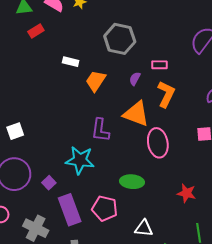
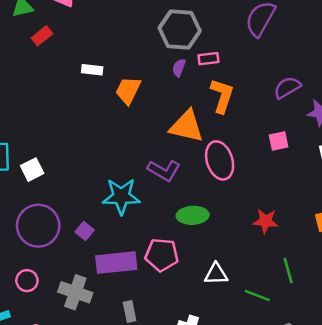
gray hexagon: (120, 39) -> (180, 29), moved
purple semicircle: (135, 79) -> (179, 68), moved
purple L-shape: (100, 130) -> (164, 170), moved, turned -60
purple rectangle: (70, 210) -> (116, 263), turned -68

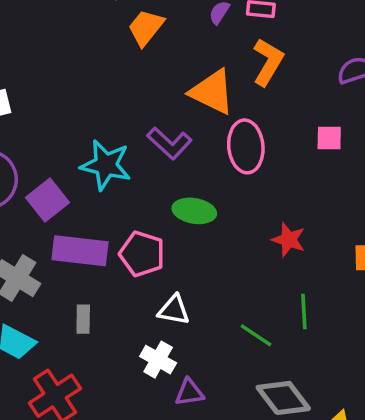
purple square: (85, 231) -> (48, 200), size x1.6
white triangle: (216, 274) -> (174, 310), moved

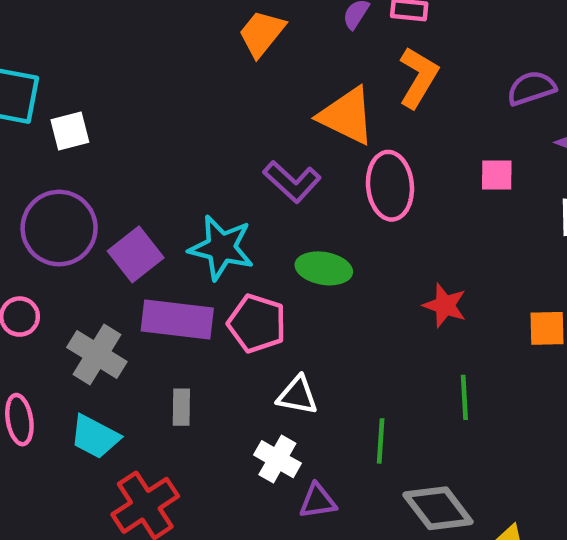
cyan star: (106, 165) -> (221, 248), moved
green line: (256, 335) -> (381, 441), moved, turned 60

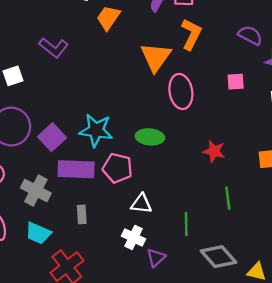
purple semicircle: (531, 88) -> (250, 35), turned 50
orange triangle: (347, 116) -> (156, 57), turned 44
purple L-shape: (292, 182) -> (54, 48), moved
purple triangle: (318, 501) -> (156, 258), turned -30

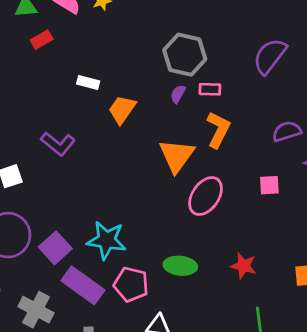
purple semicircle: (250, 35) -> (287, 131), turned -45
pink ellipse: (181, 91) -> (206, 196), turned 44
green ellipse: (150, 137) -> (180, 266), moved
purple rectangle: (76, 169) -> (83, 285), turned 33

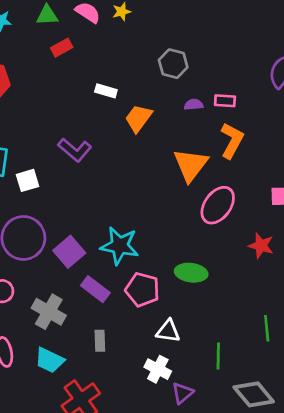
gray hexagon: (185, 55) -> (173, 64), moved, size x0.7
purple semicircle: (178, 94) -> (194, 105), turned 54
red star: (243, 266) -> (261, 246), moved
purple rectangle: (83, 285) -> (95, 289), size x0.7

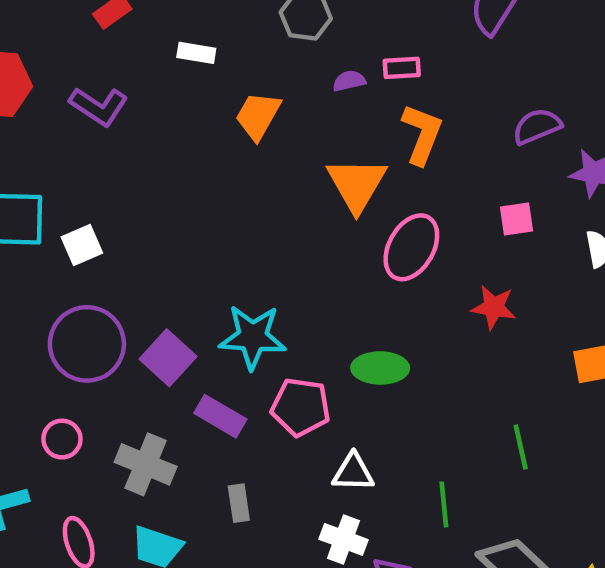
white rectangle: (106, 91) -> (196, 53), moved
purple L-shape: (75, 150) -> (99, 106), moved

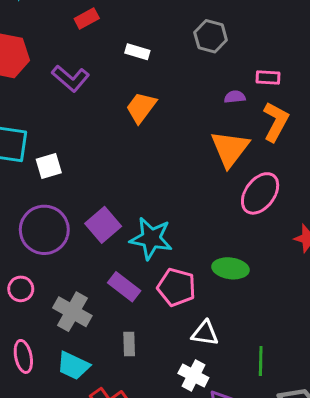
purple semicircle: (349, 81) -> (235, 97), moved
orange trapezoid: (258, 116) -> (141, 107), moved
purple square: (168, 358) -> (103, 225), moved

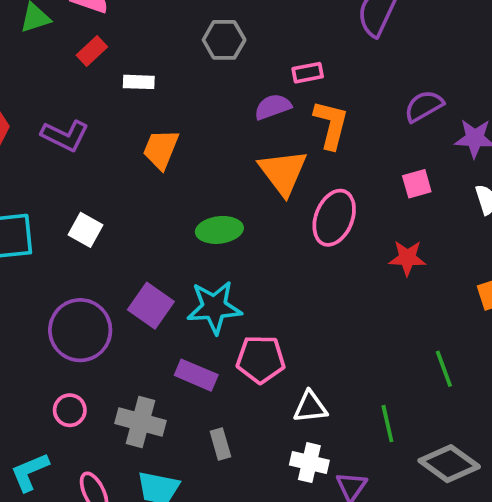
red rectangle: (87, 19) -> (92, 51), moved
purple semicircle: (235, 97) -> (273, 107), size x1.4
white square: (49, 166) -> (86, 230), moved, turned -30
green ellipse: (231, 268) -> (219, 230), moved

